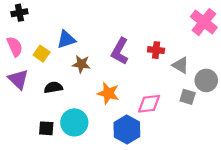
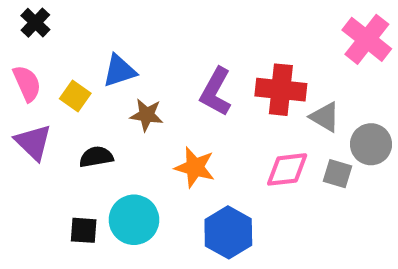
black cross: (19, 13) -> (35, 23), turned -35
red cross: (156, 50) -> (281, 90), size x1.6
pink diamond: (149, 104) -> (287, 169), moved

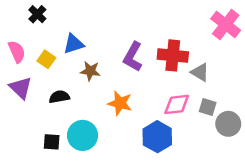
black cross: (35, 23) -> (37, 14), moved
gray circle: (371, 144) -> (228, 124), moved
blue hexagon: (228, 232) -> (157, 137), moved

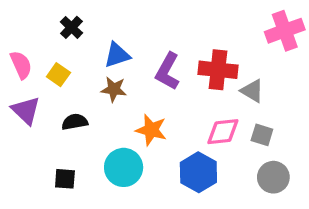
black cross: (37, 14) -> (71, 27), moved
pink cross: (226, 25) -> (285, 31), turned 32
blue triangle: (73, 44) -> (117, 55), moved
gray circle: (228, 124) -> (273, 177), moved
cyan circle: (83, 135) -> (124, 167), moved

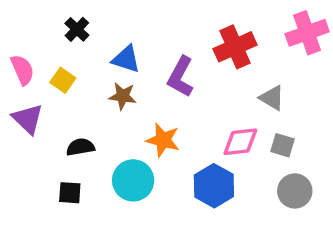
blue triangle: (117, 55) -> (126, 59), turned 36
red cross: (218, 70) -> (235, 47), moved, turned -30
black semicircle: (75, 122) -> (80, 147), moved

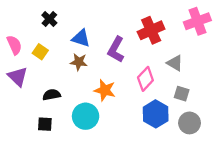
pink diamond: (240, 142) -> (145, 79), moved, turned -40
blue hexagon: (214, 186) -> (156, 114), moved

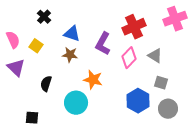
pink diamond: (145, 79) -> (129, 58), moved
black semicircle: (52, 95) -> (46, 84), turned -63
black square: (45, 124) -> (32, 118), moved

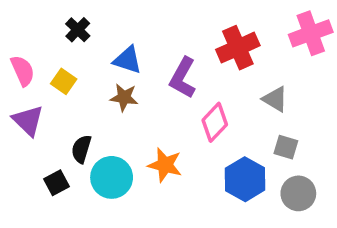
pink diamond: (129, 58) -> (215, 122), moved
orange star: (93, 80) -> (165, 165), moved
cyan circle: (76, 103) -> (112, 177), moved
black square: (32, 118) -> (56, 183), moved, turned -32

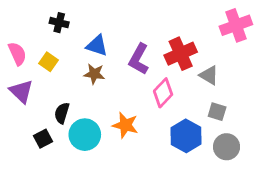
black cross: (78, 30) -> (59, 23), turned -30
red cross: (238, 48) -> (181, 54), moved

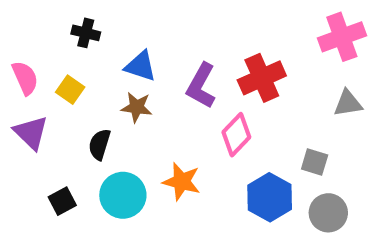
gray triangle: (209, 75) -> (348, 103), moved, turned -40
black semicircle: (62, 113) -> (99, 144), moved

